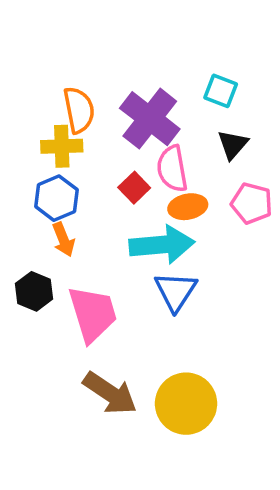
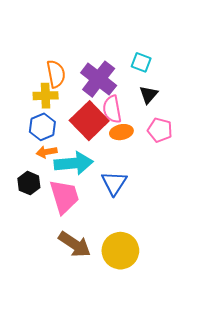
red square: (134, 188) -> (89, 121), size x2.0
orange arrow: (63, 240) -> (47, 152), turned 102
cyan arrow: (162, 245) -> (74, 163), moved

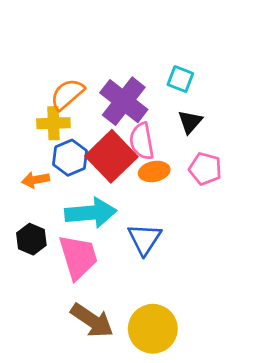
orange semicircle: (56, 74) -> (67, 94), turned -120
blue hexagon: (42, 127) -> (70, 158), moved
orange arrow: (47, 152) -> (36, 180), moved

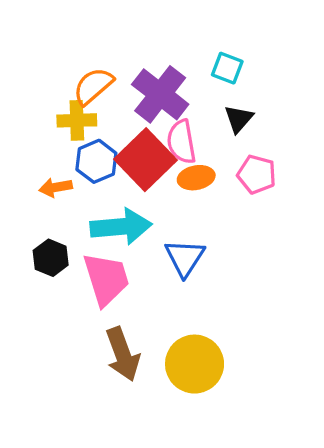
brown arrow: (92, 320) -> (123, 354), turned 36

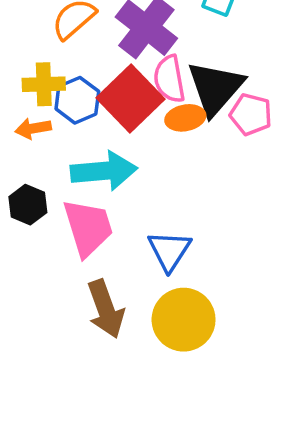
black triangle: (239, 119) -> (215, 88), moved, size x1.8
yellow cross: (77, 120) -> (44, 84), moved
blue triangle: (185, 258) -> (169, 251), moved

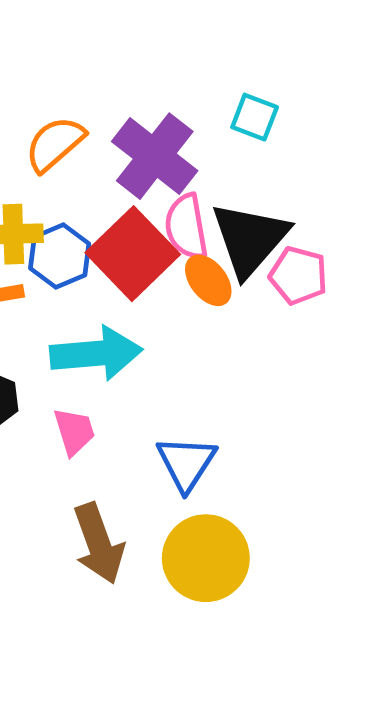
orange ellipse: (185, 118) -> (208, 280), turned 63
pink trapezoid: (88, 228) -> (74, 431), size x0.6

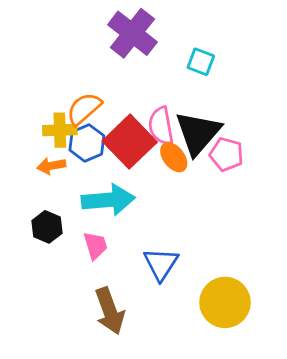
orange semicircle: (55, 144) -> (84, 109), moved
purple cross: (155, 156) -> (132, 33), moved
yellow circle: (206, 558) -> (225, 302), moved

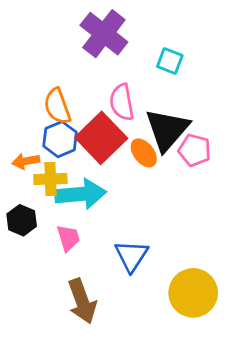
orange semicircle: (84, 109) -> (57, 106), turned -69
pink semicircle: (161, 126) -> (122, 102), moved
yellow cross: (60, 130) -> (50, 179), moved

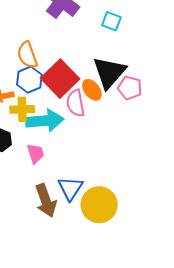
pink semicircle: (122, 102) -> (76, 103), moved
blue triangle: (131, 256) -> (70, 188), moved
yellow circle: (193, 293) -> (99, 205), moved

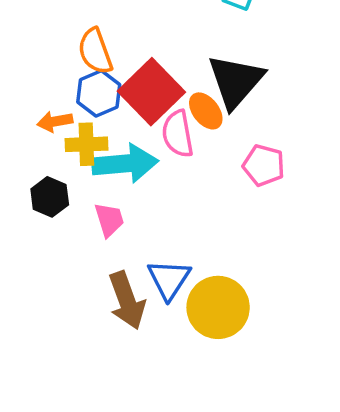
pink pentagon: (130, 88) -> (264, 165), moved

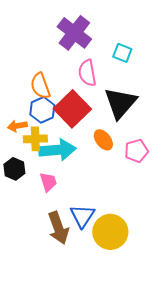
orange ellipse: (206, 111) -> (103, 140), moved
pink semicircle: (178, 134) -> (87, 73), moved
pink pentagon: (264, 165) -> (136, 151), turned -30

